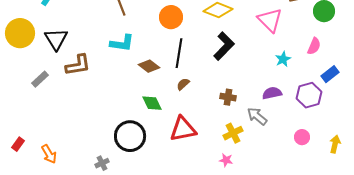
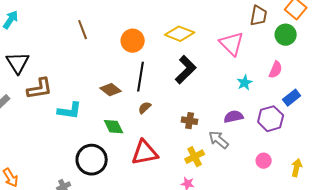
cyan L-shape: (122, 43) -> (70, 111), moved

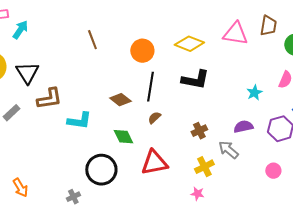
pink triangle: (232, 44) -> (235, 34), moved, turned -36
black L-shape: (186, 70) -> (195, 80), turned 56
brown cross: (190, 121) -> (199, 131), turned -35

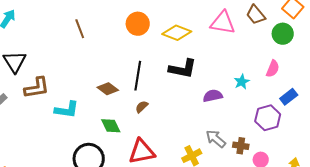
brown trapezoid: (268, 26) -> (256, 15), turned 130
orange circle: (142, 51) -> (138, 24), moved
purple semicircle: (243, 127) -> (213, 96), moved
brown cross: (199, 131) -> (241, 146), moved, turned 35

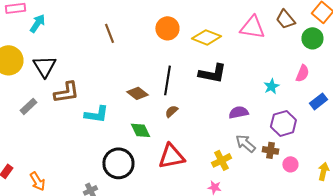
purple semicircle: (213, 96) -> (238, 112), moved
purple hexagon: (268, 118) -> (283, 123), moved

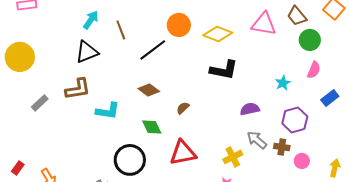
cyan arrow: (37, 23) -> (91, 20), moved
green circle: (312, 38) -> (310, 40), moved
black triangle: (44, 66) -> (87, 52), moved, turned 40
black line: (167, 80) -> (153, 50), moved, turned 44

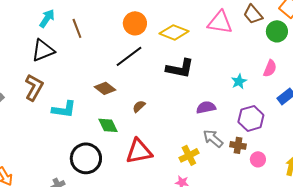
green circle: (310, 40) -> (277, 31), moved
black line: (153, 50) -> (129, 56), moved
brown L-shape: (78, 89) -> (34, 87), turned -52

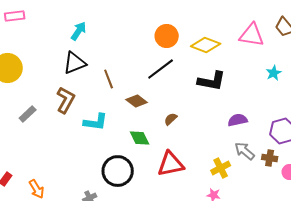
brown line: (77, 28) -> (109, 79), moved
cyan star: (239, 81) -> (274, 73), moved

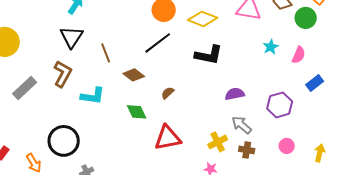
black triangle: (75, 63) -> (72, 37), turned -35
gray rectangle: (28, 114) -> (25, 88), size x1.4
brown cross: (270, 158) -> (247, 150), moved
black circle: (118, 171) -> (64, 141), moved

